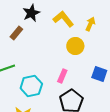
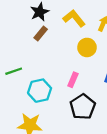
brown rectangle: (16, 33) -> (41, 33), moved

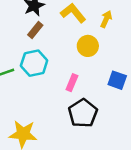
cyan hexagon: (40, 91) -> (34, 63), moved

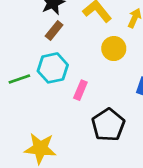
pink rectangle: (72, 83) -> (80, 90), moved

